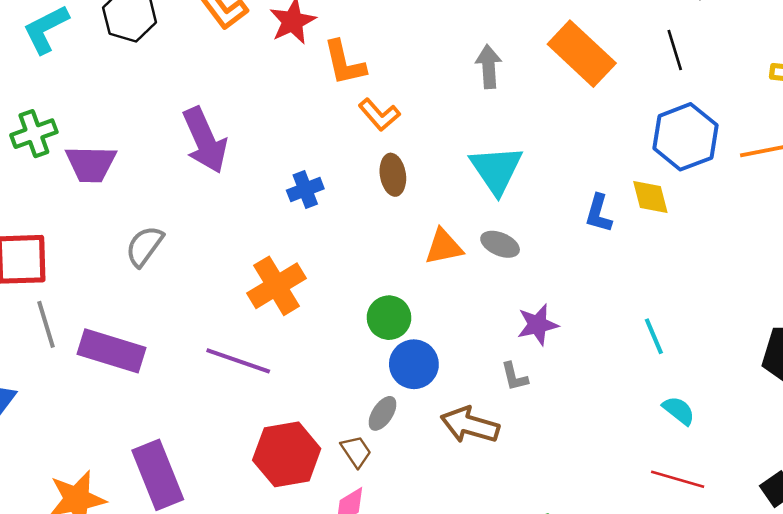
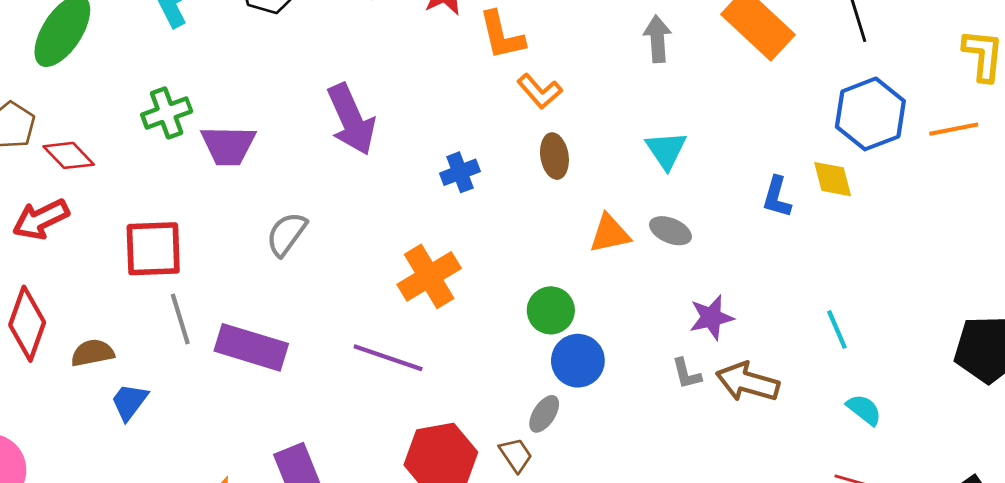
cyan triangle: (496, 170) -> (666, 150), size x0.7
brown arrow: (470, 425) -> (748, 382), moved

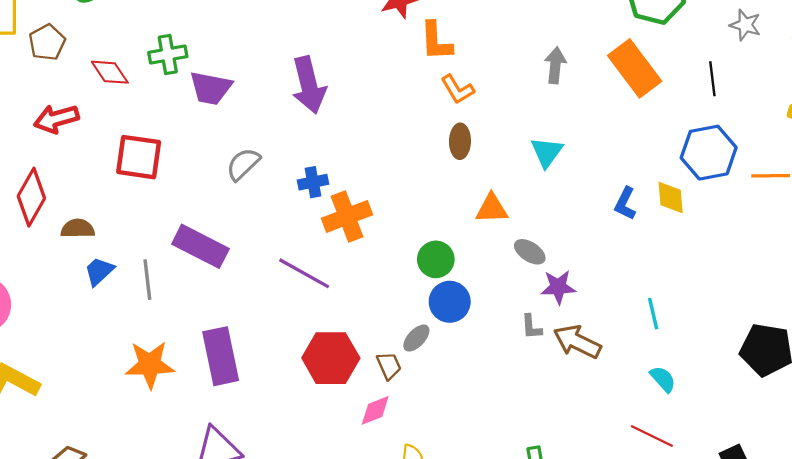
red diamond: (69, 155) -> (110, 72), moved
blue cross: (460, 172) -> (313, 182), moved
gray ellipse: (670, 231) -> (530, 252), moved
gray line: (180, 319) -> (147, 280), moved

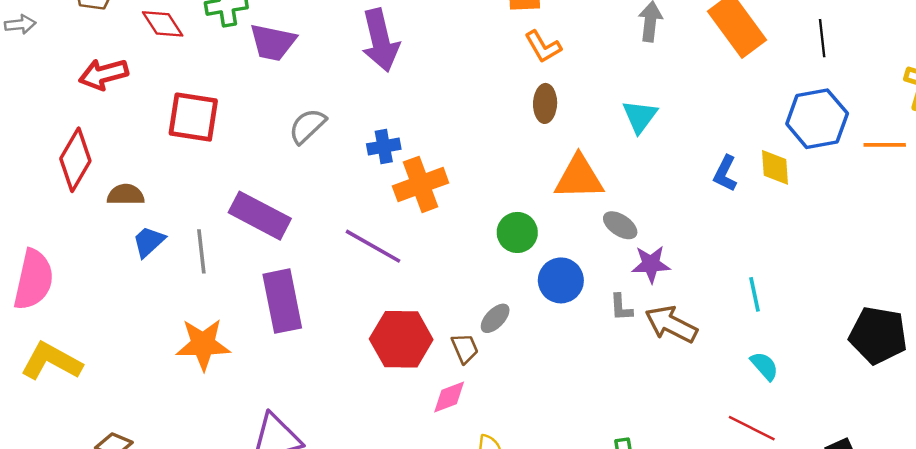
orange triangle: (492, 209) -> (579, 177), size x1.4
blue circle: (450, 302) -> (561, 280), moved
purple rectangle: (221, 356) -> (282, 301), moved

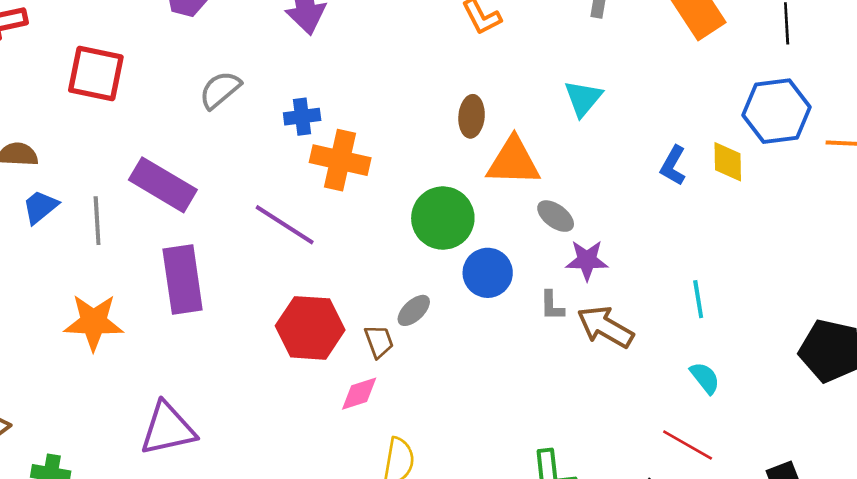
brown ellipse: (545, 103) -> (472, 116), moved
orange cross: (421, 184) -> (340, 160), turned 30
green circle: (517, 232) -> (443, 218), size x1.4

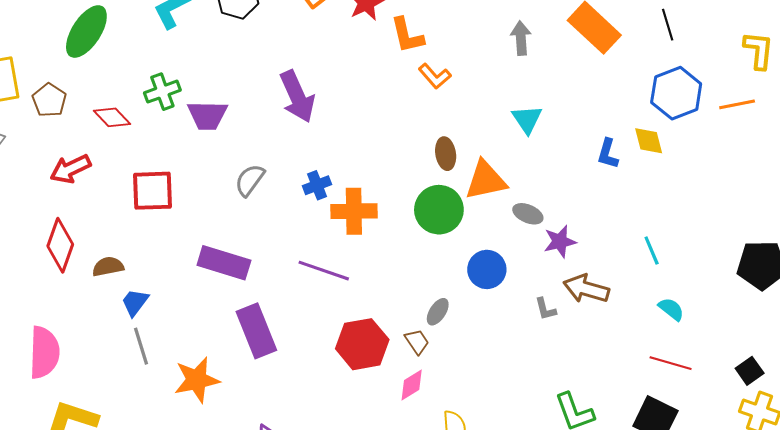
green circle: (443, 218) -> (439, 210), moved
gray line: (97, 221) -> (141, 346), moved
gray L-shape: (552, 306) -> (545, 309), moved

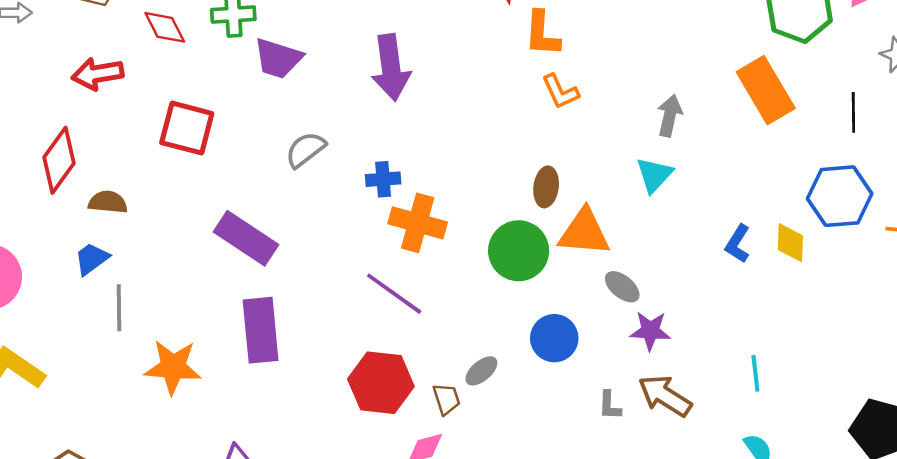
gray arrow: (521, 38) -> (670, 116), moved
purple line: (324, 271) -> (394, 294), moved
blue trapezoid: (135, 302) -> (92, 259), moved

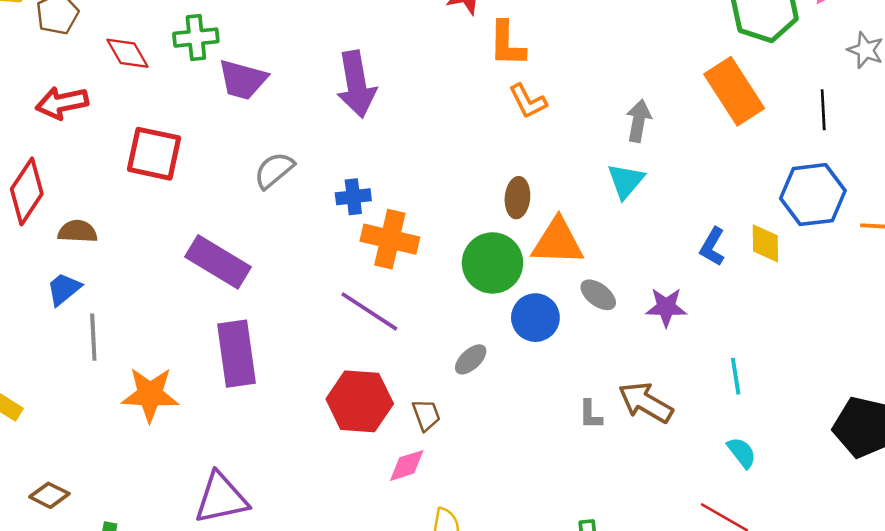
purple star: (650, 331) -> (666, 307), moved
blue circle: (554, 338) -> (535, 318), moved
gray ellipse: (481, 371) -> (471, 359), moved

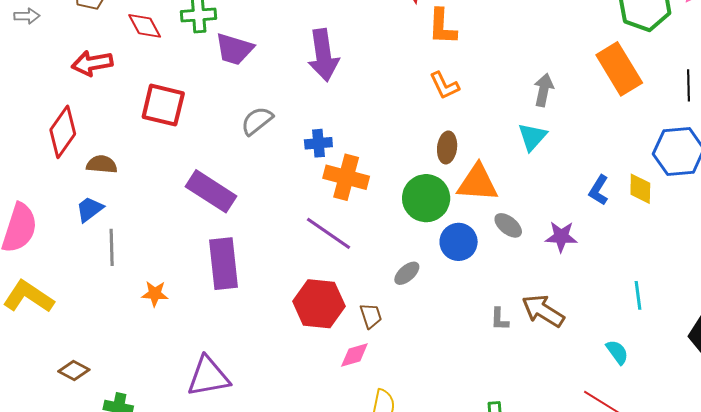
orange L-shape: (528, 101) -> (444, 86), moved
cyan line: (736, 376) -> (638, 295), moved
orange star: (150, 394) -> (155, 294), size x0.6

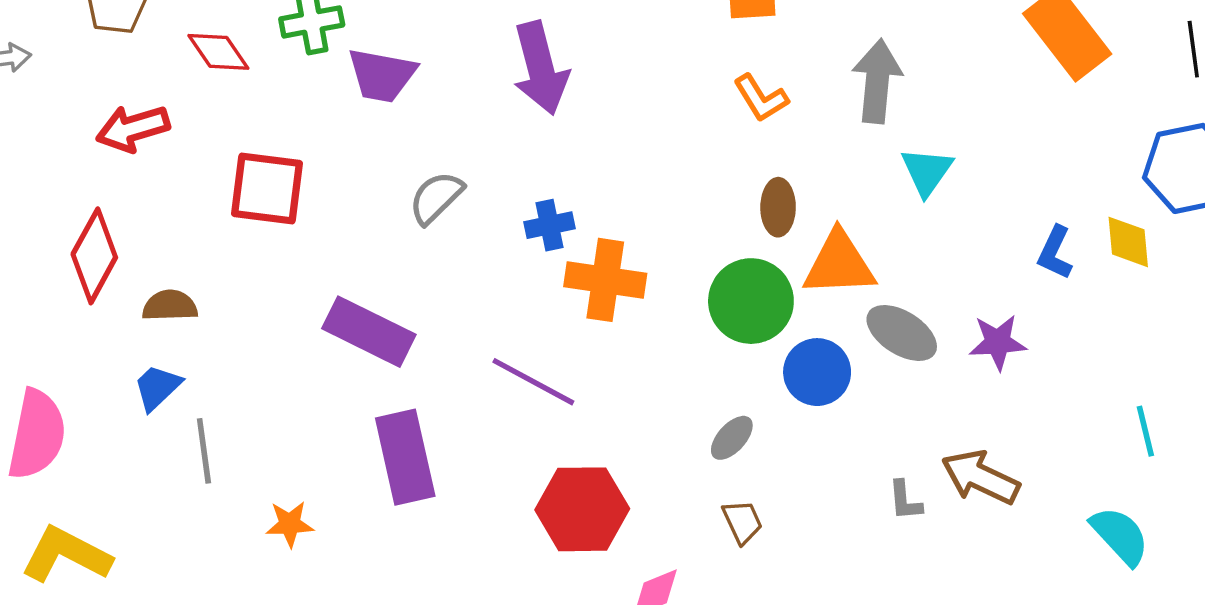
gray arrow: (544, 90) -> (877, 81), moved, size x1.4
gray ellipse: (508, 225) -> (902, 333), size x1.4
purple line: (328, 233) -> (533, 382), moved
brown trapezoid: (371, 316) -> (742, 522), moved
cyan semicircle: (617, 352) -> (1120, 536), size x1.4

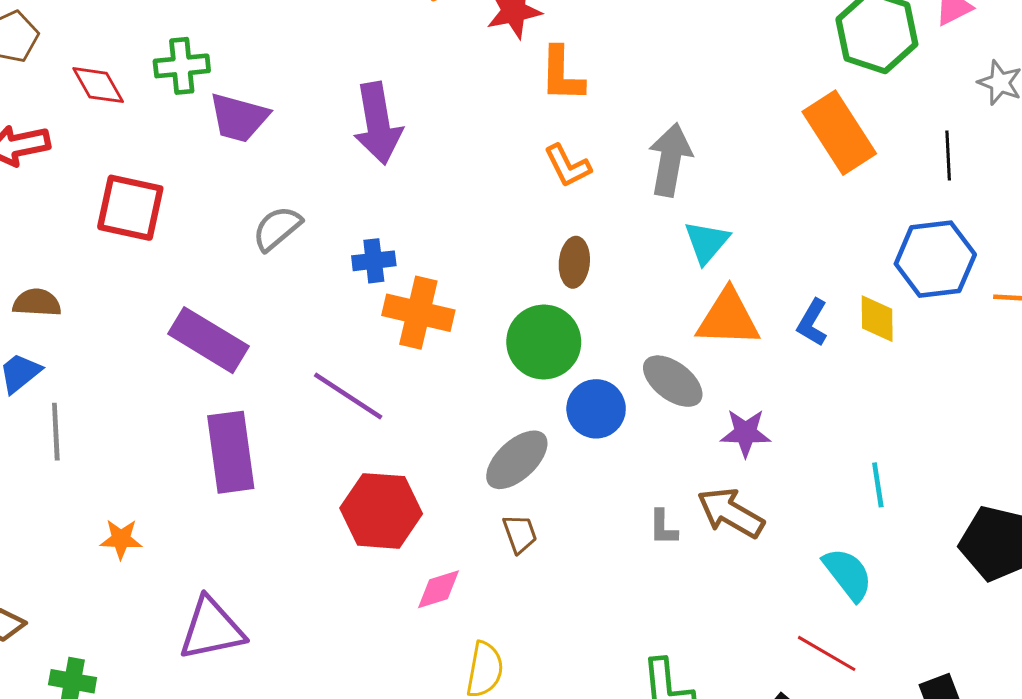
orange triangle: (839, 264) -> (728, 318), moved
purple star: (998, 342) -> (746, 433), moved
gray ellipse: (732, 438) -> (517, 460), size x1.6
orange star: (290, 524) -> (121, 539), moved

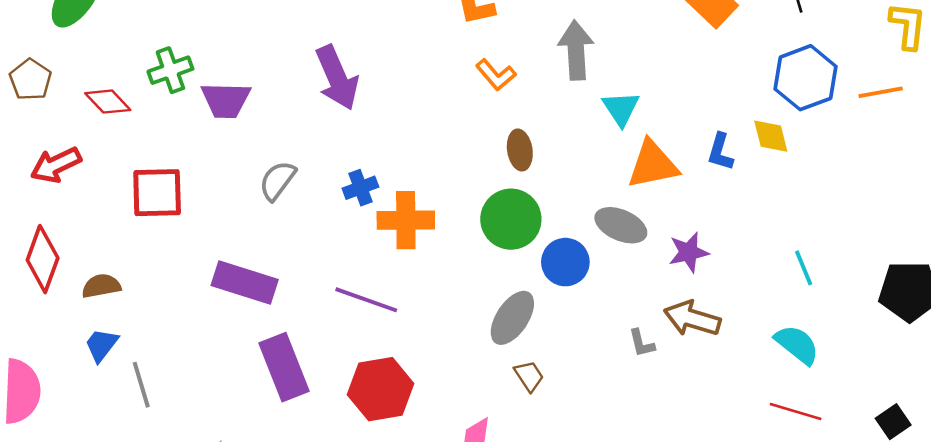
red hexagon: (381, 511) -> (381, 389), moved

